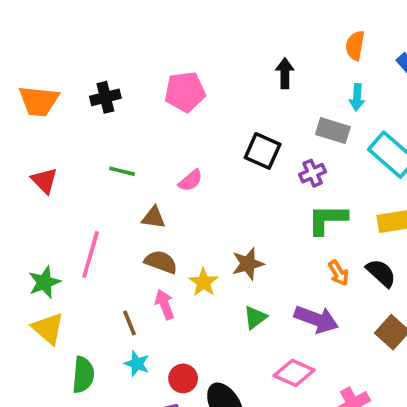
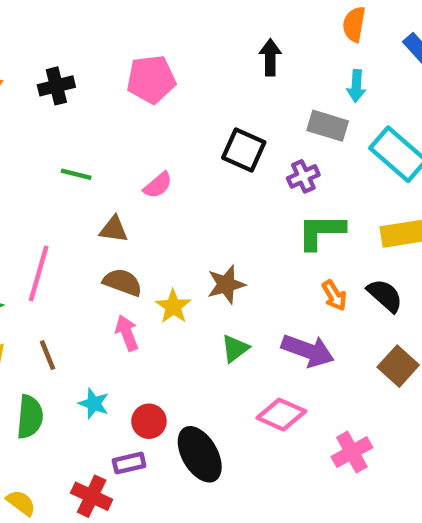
brown line: (129, 323) -> (48, 355), moved

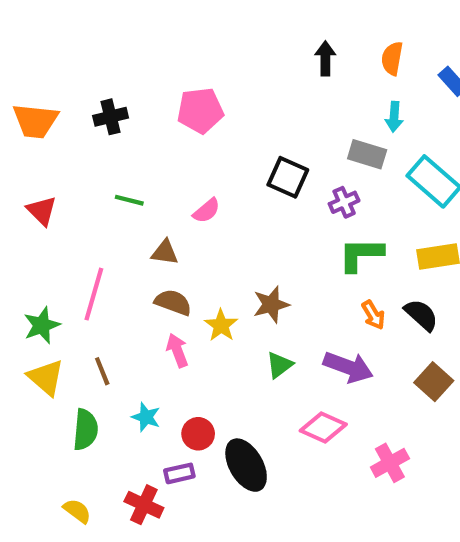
black arrow: (270, 57) -> (325, 58), moved

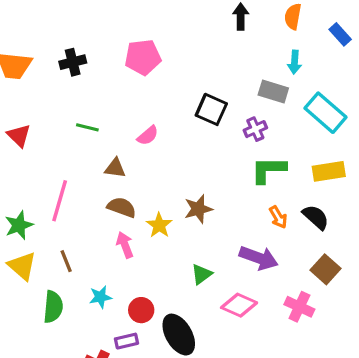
green triangle: (279, 365) -> (202, 274), moved
cyan star: (146, 417) -> (100, 297), turned -30
pink cross: (390, 463) -> (299, 307), moved, turned -36

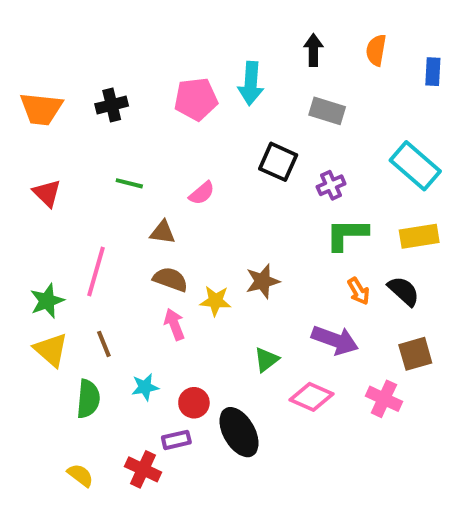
blue rectangle: (340, 34) -> (433, 72), turned 45
cyan arrow: (295, 62) -> (251, 83), moved, size x1.5
gray rectangle: (273, 92) -> (327, 111), moved
yellow star: (159, 225) -> (215, 301), turned -30
brown square: (326, 269) -> (415, 354), turned 32

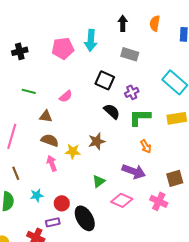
black semicircle: (404, 291) -> (112, 111), moved

